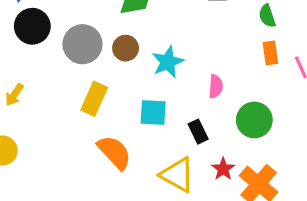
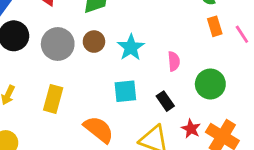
yellow rectangle: (94, 99) -> (53, 99), moved

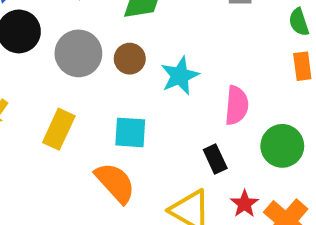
pink semicircle: (174, 61) -> (237, 105), size x1.4
cyan square: (125, 91) -> (130, 132), moved

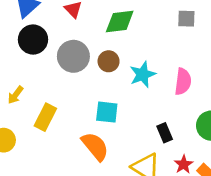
pink semicircle: (237, 105) -> (183, 82), moved
yellow rectangle: (59, 129) -> (45, 117), moved

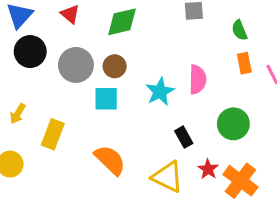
cyan star: (143, 74) -> (160, 92), moved
cyan square: (107, 112) -> (106, 99), moved

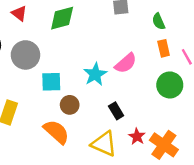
brown circle: (115, 66) -> (70, 105), moved
pink semicircle: (198, 79) -> (126, 63), turned 50
green circle: (233, 124) -> (170, 85), moved

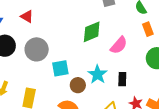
green diamond: (62, 18) -> (92, 32), moved
cyan star: (95, 74) -> (98, 74), moved
black rectangle: (116, 111) -> (122, 79), moved, turned 40

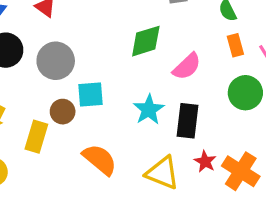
black rectangle: (122, 79) -> (187, 121), size x1.5
brown circle: (78, 85) -> (63, 112), moved

